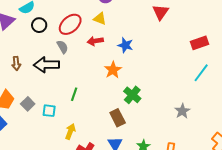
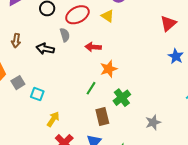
red arrow: (95, 41) -> (93, 47), moved
blue star: (125, 45) -> (176, 56), moved
black arrow: (46, 65) -> (45, 49), size x0.7
green line: (74, 94) -> (91, 88), moved
gray star: (182, 111) -> (153, 122), moved

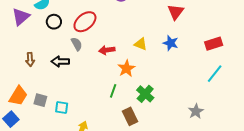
yellow triangle: (108, 16) -> (141, 44), moved
blue star: (176, 56) -> (171, 43), moved
gray square: (18, 83) -> (40, 100), turned -32
gray star: (153, 122) -> (196, 111), moved

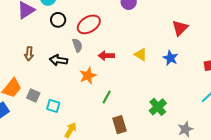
orange star: (126, 68) -> (88, 76), moved
green cross: (145, 94) -> (158, 107), moved

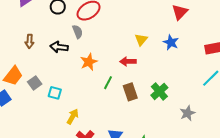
yellow triangle: (141, 55) -> (141, 40), turned 40
red arrow: (106, 56) -> (128, 61), moved
gray square: (33, 96) -> (35, 83), turned 32
brown rectangle: (119, 125) -> (130, 92), moved

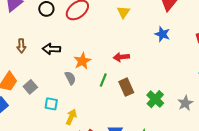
gray semicircle: (78, 32) -> (70, 78), moved
yellow triangle: (141, 40) -> (123, 12), moved
green cross: (159, 91) -> (155, 99), moved
cyan square: (55, 93) -> (51, 104), moved

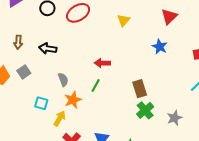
red arrow: (121, 57) -> (102, 63), moved
orange star: (82, 61) -> (73, 100), moved
gray square: (30, 87) -> (24, 72), moved
brown rectangle: (126, 87) -> (140, 89), moved

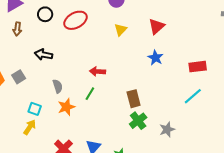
red triangle: (169, 17) -> (157, 26), moved
brown arrow: (18, 42) -> (17, 29), moved
yellow arrow: (60, 118) -> (30, 127), moved

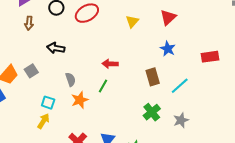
cyan line: (193, 96) -> (180, 86), moved
brown rectangle: (134, 99) -> (153, 77), moved

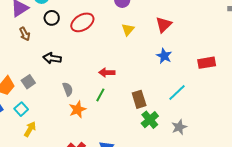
brown arrow: (29, 23) -> (25, 34), turned -32
brown rectangle: (153, 77) -> (139, 99), moved
cyan square: (48, 103) -> (21, 109), moved, turned 32
yellow arrow: (43, 121) -> (30, 129), moved

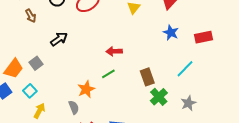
black arrow: (52, 58) -> (59, 39), turned 138
red rectangle: (207, 63) -> (204, 37), moved
gray semicircle: (68, 89) -> (74, 107), moved
green line: (100, 95) -> (108, 74), turned 32

